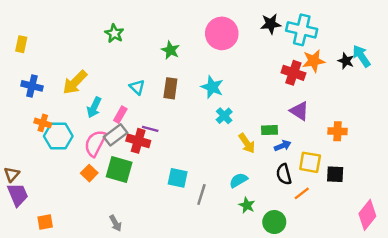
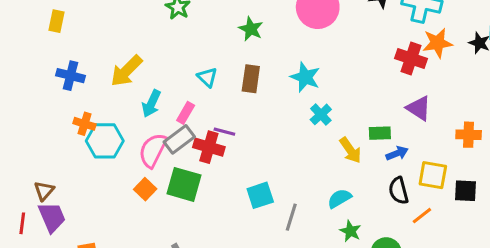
cyan square: (178, 178) -> (260, 195), turned -30

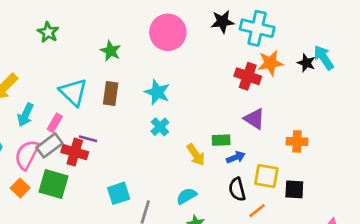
cyan triangle: (207, 77) -> (73, 92), size x1.6
cyan cross: (321, 114) -> (160, 127), moved

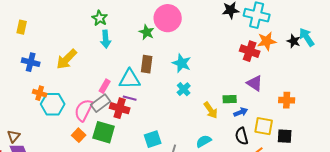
pink circle: (168, 32) -> (168, 18), moved
cyan triangle: (73, 92) -> (130, 79), moved, turned -45
cyan arrow: (25, 115) -> (106, 39), moved, turned -30

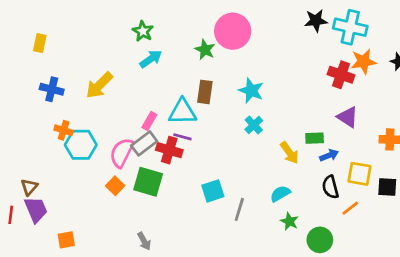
cyan arrow: (106, 39) -> (151, 59), turned -120

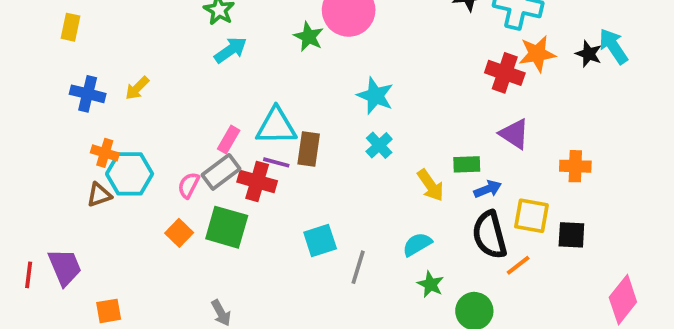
yellow arrow: (99, 85) -> (137, 88), moved, size x0.6
brown rectangle: (205, 92) -> (309, 149), moved
pink semicircle: (122, 153) -> (189, 185), size x0.6
brown triangle: (29, 187) -> (99, 195), moved, turned 30
black semicircle: (330, 187) -> (490, 235), size x1.4

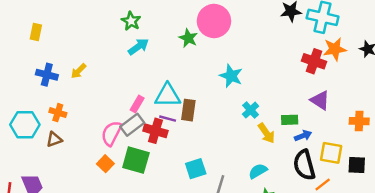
cyan cross: (379, 145) -> (251, 110), moved
cyan hexagon: (130, 174) -> (25, 125), moved
pink semicircle: (189, 185) -> (112, 133), size x1.5

